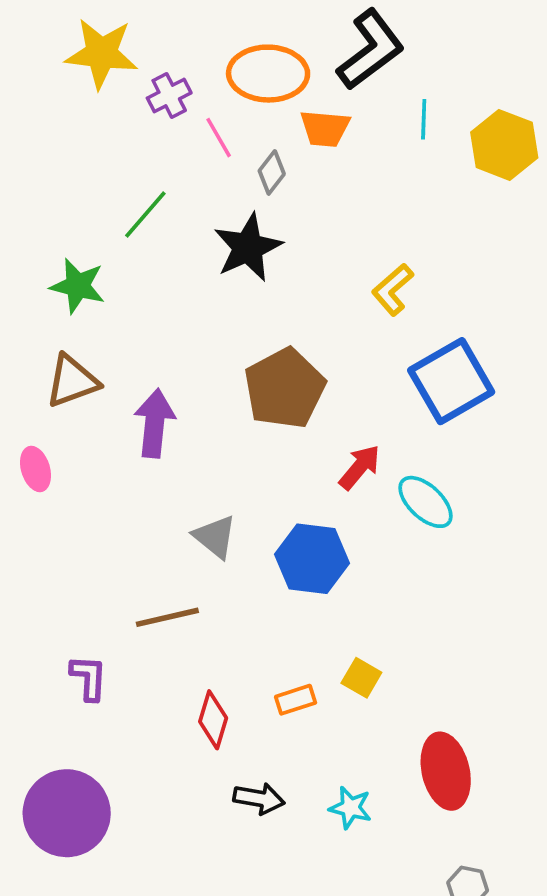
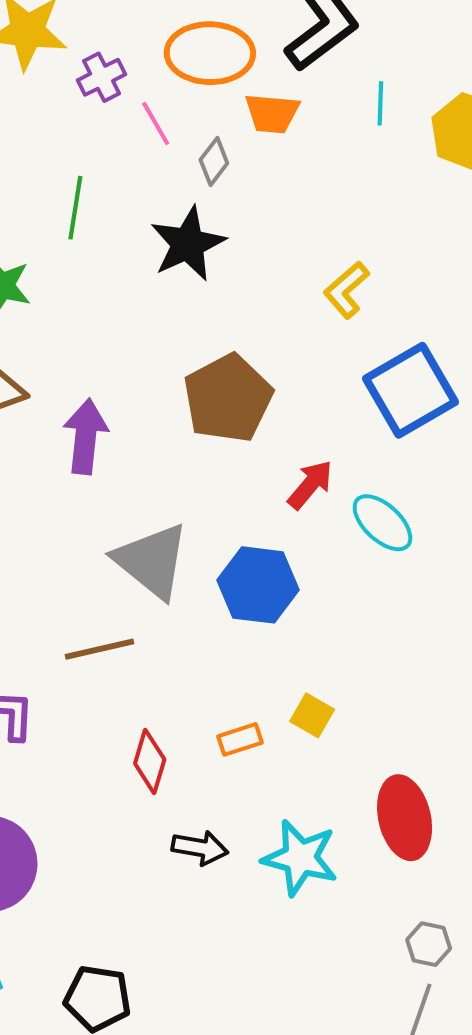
green line: (145, 215) -> (75, 208), turned -32
gray triangle: (215, 537) -> (152, 561), size x1.6
cyan star: (350, 808) -> (300, 858), size x1.6

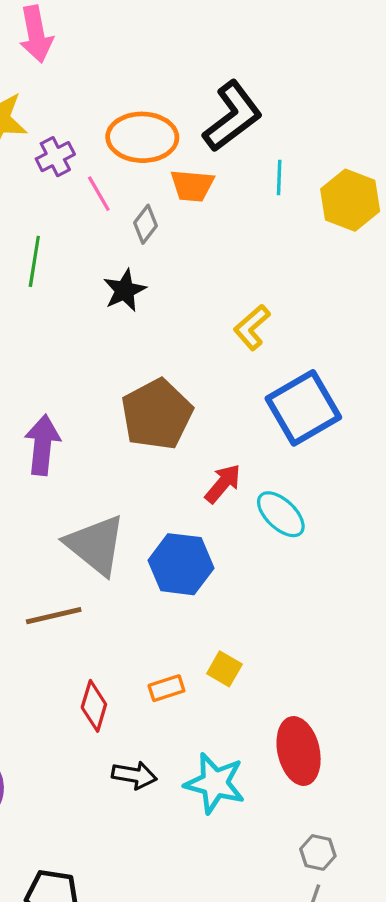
black star: (188, 244) -> (125, 290), size x0.7

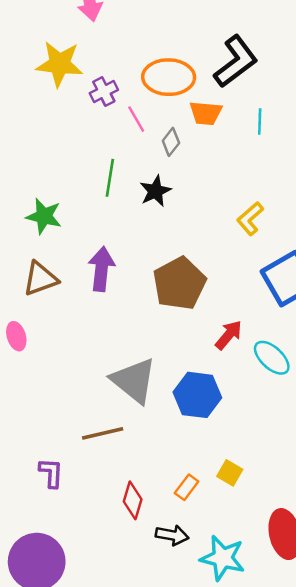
cyan line: (279, 178) -> (260, 121), moved
green line: (34, 261) -> (110, 178), moved
purple arrow: (42, 445) -> (101, 269), moved
orange rectangle: (166, 688) -> (187, 487), turned -35
black arrow: (134, 775) -> (172, 535), moved

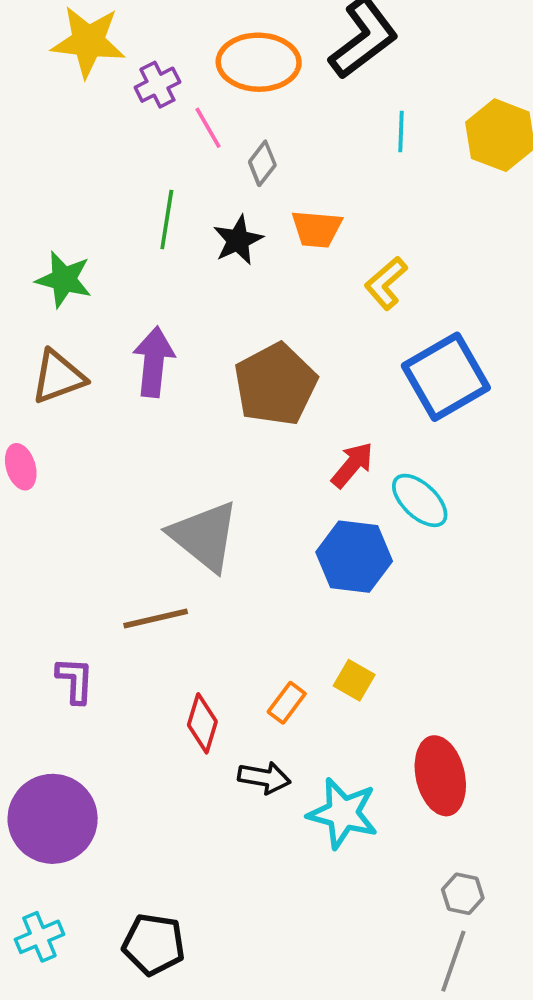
orange trapezoid: (206, 113) -> (317, 229), moved
blue hexagon: (197, 395) -> (354, 557), moved

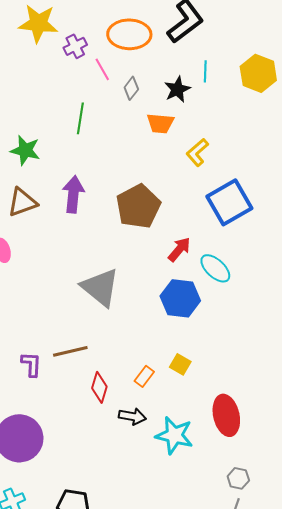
black star: (238, 240) -> (177, 89), moved
brown line: (156, 618) -> (70, 351), moved

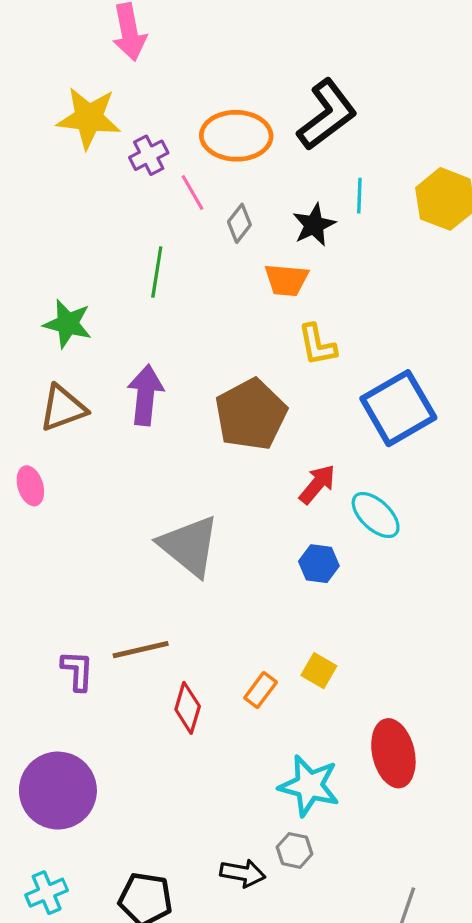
yellow L-shape: (197, 152) -> (317, 345), moved, turned -60
blue hexagon: (180, 298) -> (319, 564), size x0.6
black arrow: (132, 416) -> (243, 873), moved
gray hexagon: (238, 478) -> (295, 850), moved

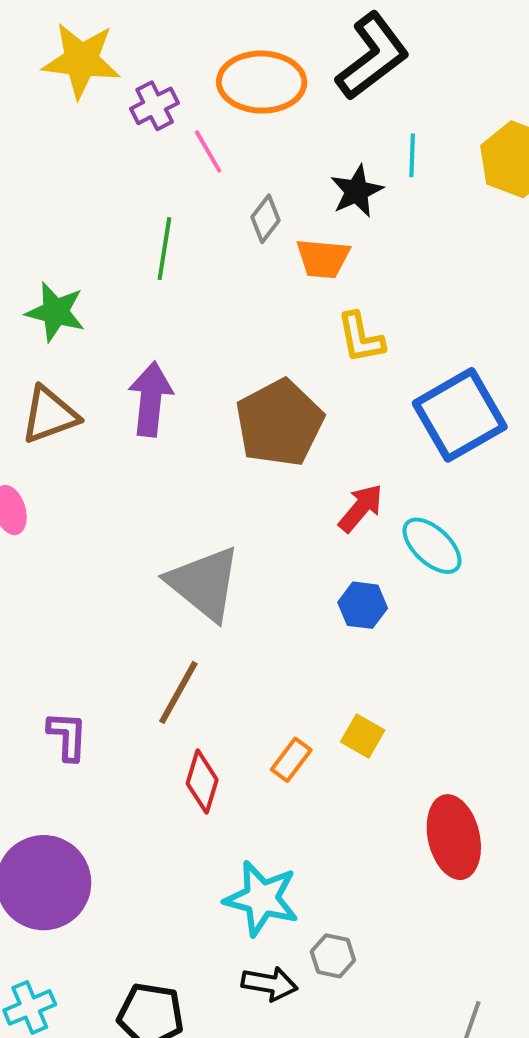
gray diamond: (239, 223) -> (266, 219), moved
brown line: (141, 650) -> (178, 692), moved, turned -48
cyan star: (309, 786) -> (262, 898), moved

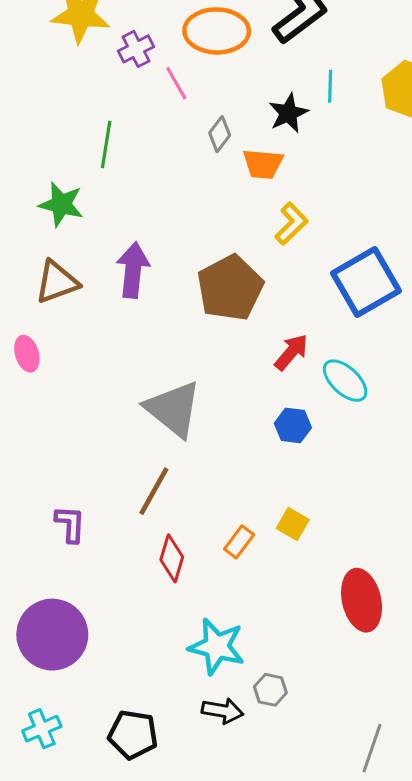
green line: (164, 249) -> (106, 145), moved
yellow L-shape: (361, 338) -> (291, 224), turned -123

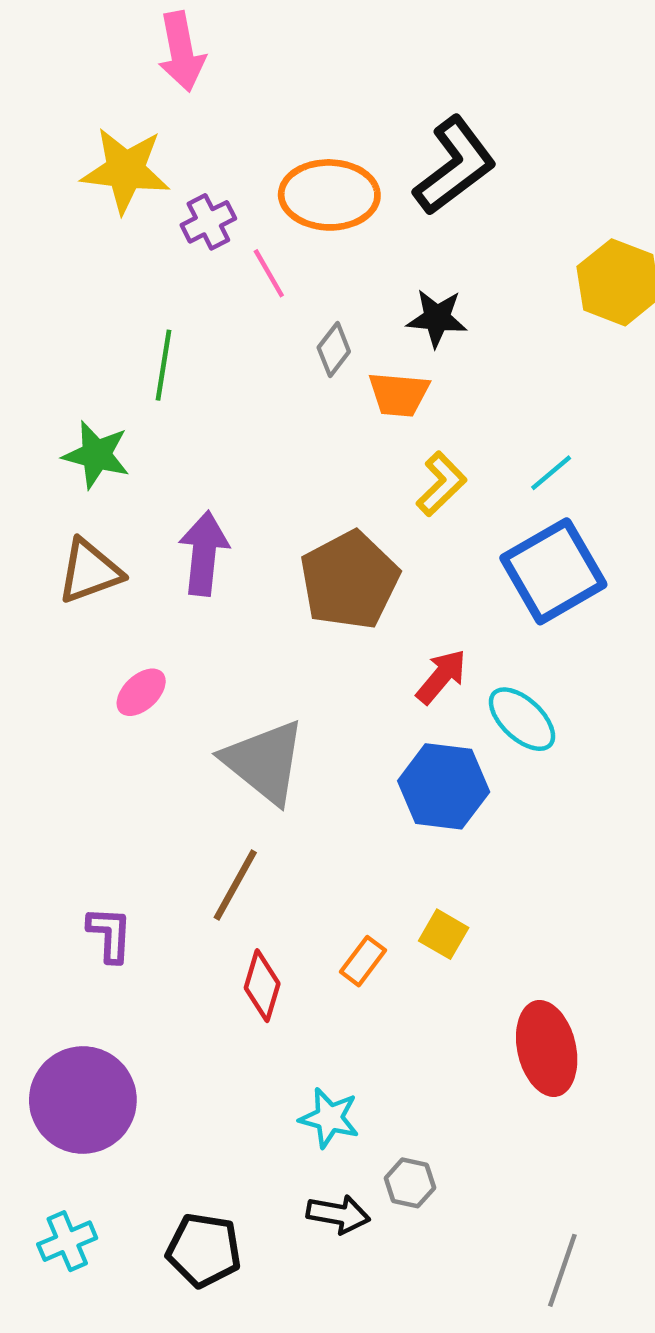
cyan line: (330, 86) -> (551, 473), moved, turned 48
black star: (288, 113) -> (437, 318), turned 30
pink ellipse: (27, 354) -> (141, 692), moved, turned 64
blue hexagon: (293, 425) -> (444, 786), size x1.6
cyan star: (217, 646) -> (329, 1118), size x0.7

